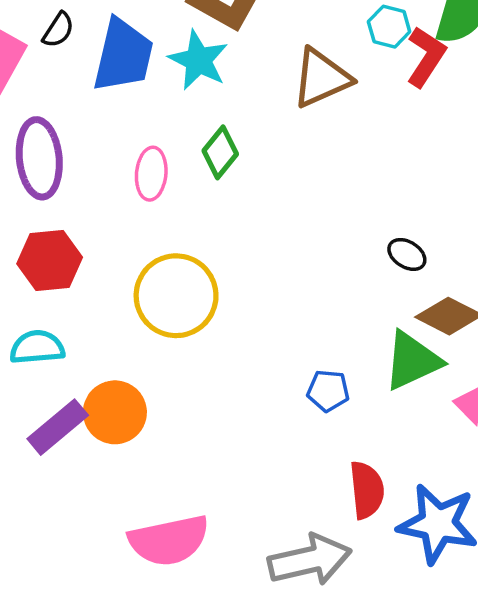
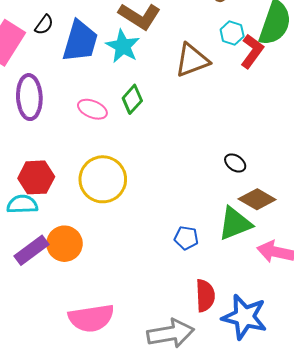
pink ellipse: (151, 174) -> (92, 109), turned -76
red hexagon: (50, 261) -> (36, 177), moved

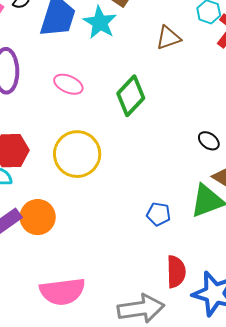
brown triangle: (192, 60) -> (168, 38), size x0.7
green diamond: (132, 99) -> (131, 96), moved, size x1.4

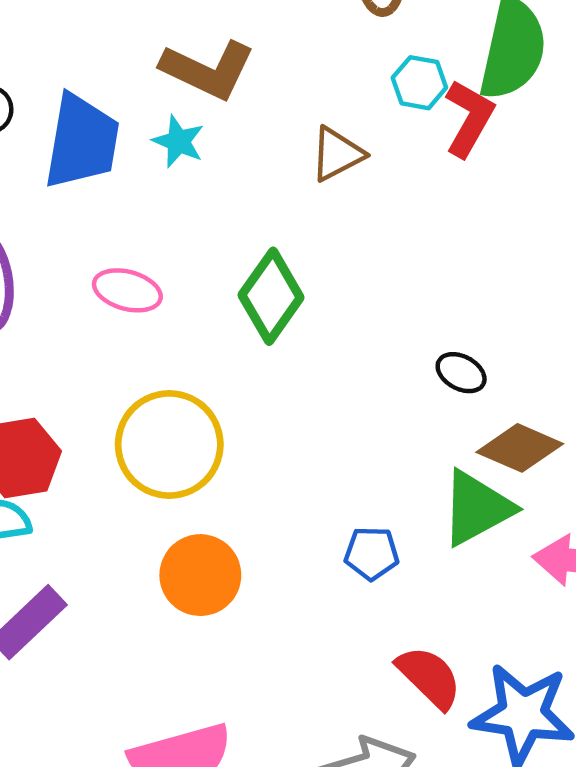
cyan star: (100, 22) -> (178, 141), size x0.7
orange circle: (38, 217) -> (200, 575), moved
red semicircle: (176, 272) -> (429, 677), turned -36

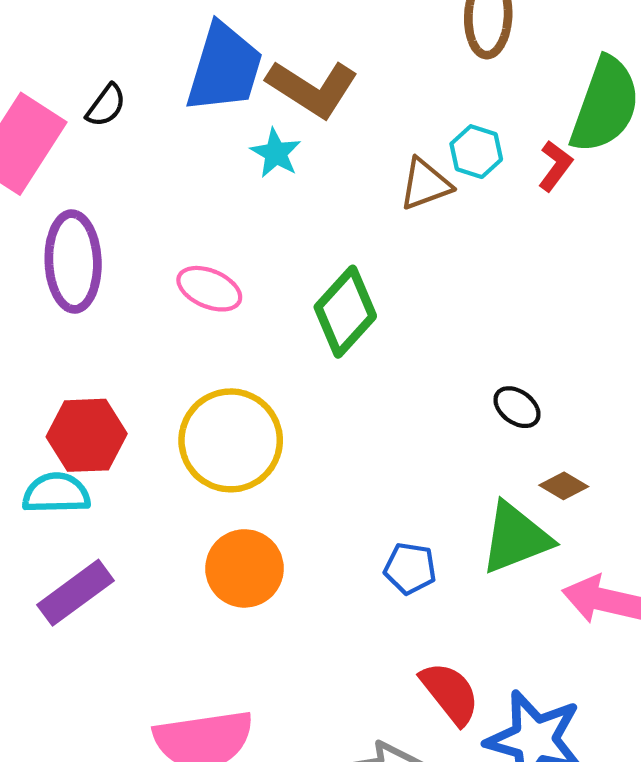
cyan hexagon: (419, 83) -> (476, 152), moved
red L-shape: (469, 118) -> (555, 166), size x0.7
blue trapezoid: (82, 142) -> (224, 68), moved
brown diamond: (520, 448) -> (564, 486), size x0.6

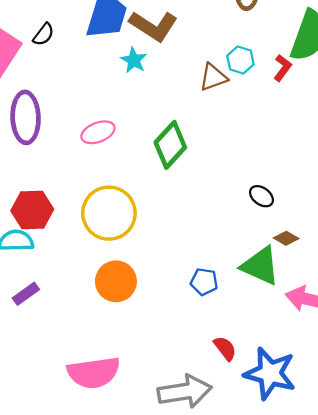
pink ellipse: (209, 289) -> (98, 132), turned -44
green triangle: (516, 538) -> (260, 266), turned 45
purple rectangle: (75, 593) -> (26, 294), size x0.7
red semicircle: (450, 693) -> (225, 348), size x0.7

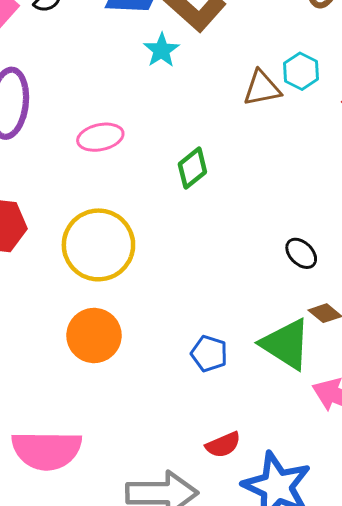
green diamond: (170, 145) -> (192, 168), size x0.7
red semicircle: (225, 348) -> (223, 445), turned 96

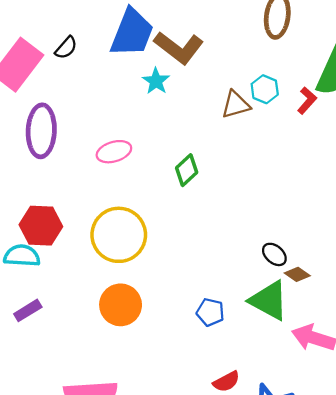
black ellipse: (301, 253) -> (274, 254), moved

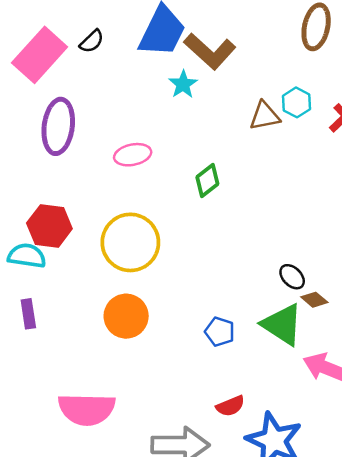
purple rectangle: (28, 310) -> (28, 314), turned -72

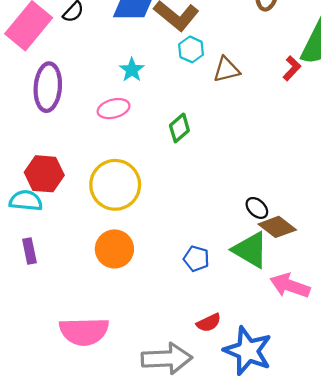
cyan star: (183, 84) -> (132, 70), moved
cyan hexagon: (296, 102) -> (191, 49), moved
brown diamond: (314, 300) -> (277, 227), size x1.6

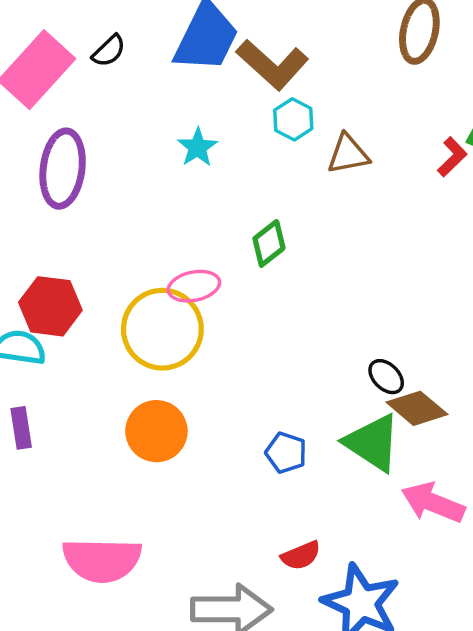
pink ellipse: (114, 109) -> (194, 286), moved

